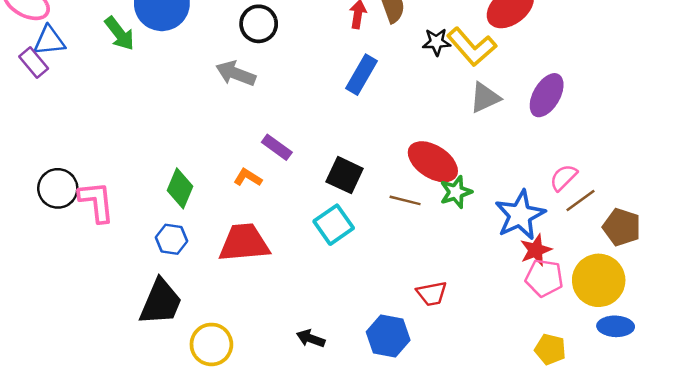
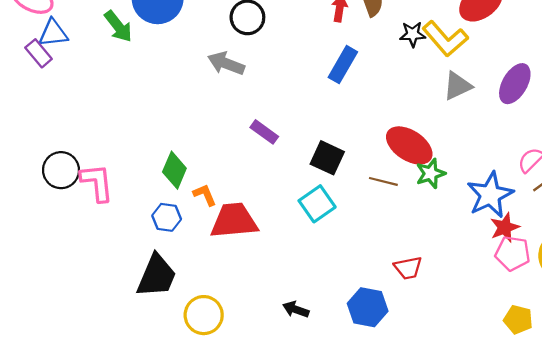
orange L-shape: (248, 177) -> (205, 195), moved, turned 35

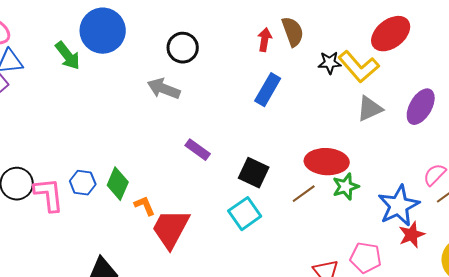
red ellipse: (409, 145) -> (327, 162), turned -30
brown line: (383, 181) -> (304, 194), turned -50
blue hexagon: (167, 217) -> (83, 183), moved
red trapezoid: (234, 221) -> (171, 229), turned -57
pink pentagon: (513, 253) -> (366, 258), moved

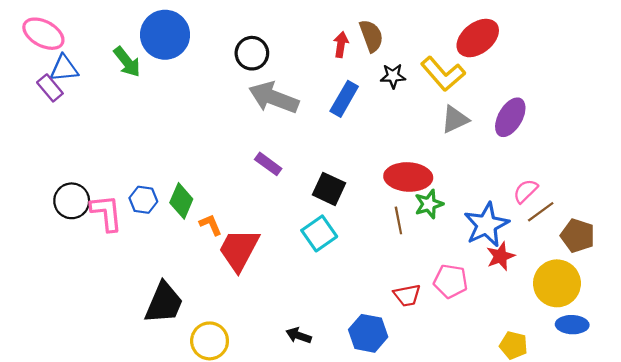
black star: (330, 63) -> (393, 76), moved
gray arrow: (164, 89) -> (274, 98), moved, size x1.4
brown line: (304, 194) -> (398, 220), moved, turned -65

